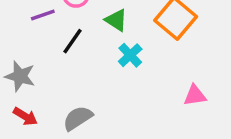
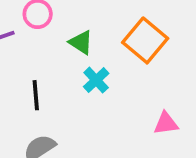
black line: (72, 41) -> (36, 95), moved, turned -40

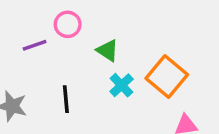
orange square: (145, 40) -> (167, 77), moved

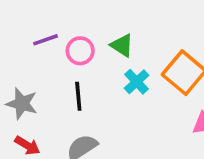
pink circle: (68, 24) -> (80, 51), moved

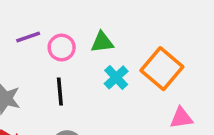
green triangle: (122, 45) -> (102, 42), turned -40

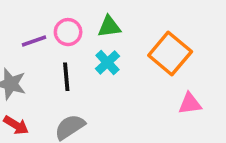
purple line: (28, 37) -> (34, 41), moved
cyan cross: (116, 77) -> (107, 62), moved

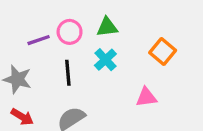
orange square: (170, 54) -> (163, 51), size x0.7
pink triangle: (190, 104) -> (146, 97), moved

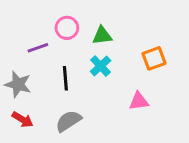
pink circle: (70, 32) -> (67, 28), moved
orange square: (163, 51) -> (154, 58), turned 30

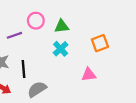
black line: (65, 78) -> (23, 69), moved

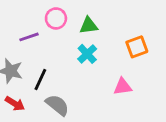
black line: (23, 69) -> (40, 79), turned 30
gray semicircle: (37, 89) -> (57, 105), turned 72

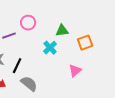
green triangle: (89, 26) -> (62, 31), moved
pink triangle: (123, 87) -> (75, 71), turned -32

